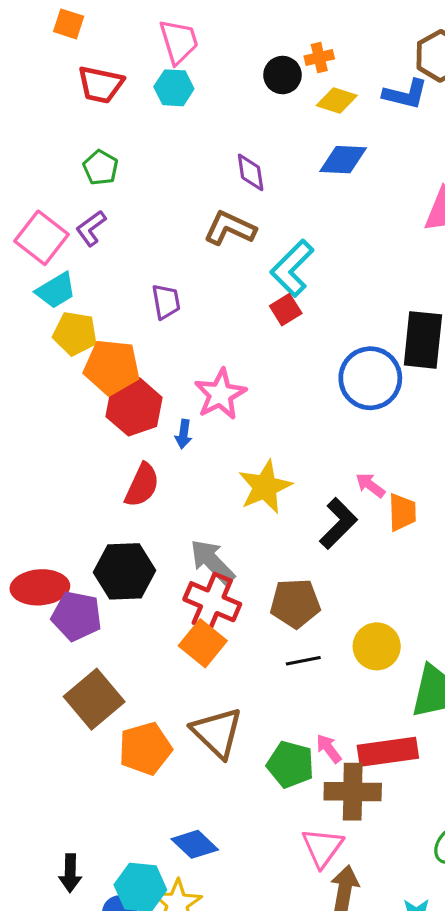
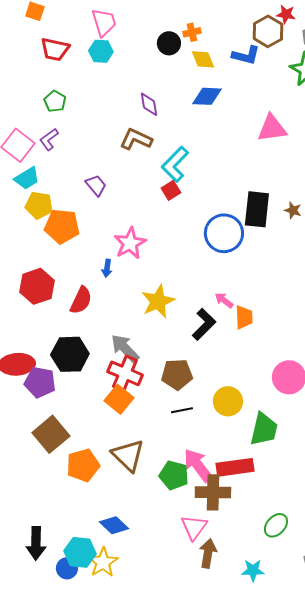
yellow diamond: (337, 101) -> (203, 59), turned 50
purple trapezoid: (166, 302) -> (96, 185), turned -30
red hexagon: (134, 407) -> (37, 286), moved
pink arrow: (329, 749) -> (198, 465), size x1.8
black arrow: (70, 873) -> (36, 543), size x1.4

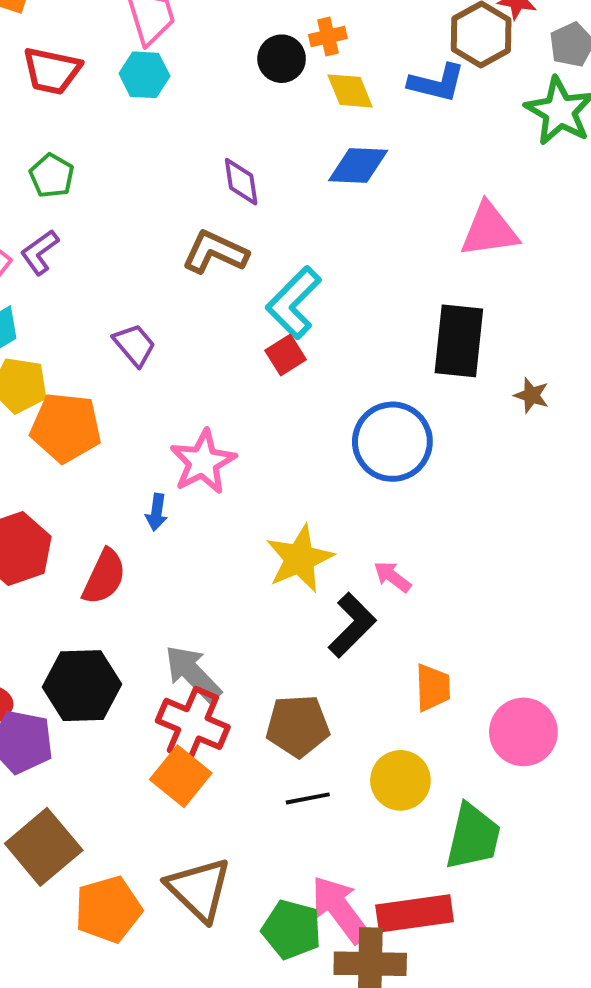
black rectangle: (257, 209) -> (459, 341), moved
yellow star: (158, 301) -> (300, 559), moved
orange trapezoid: (244, 317) -> (433, 688), moved

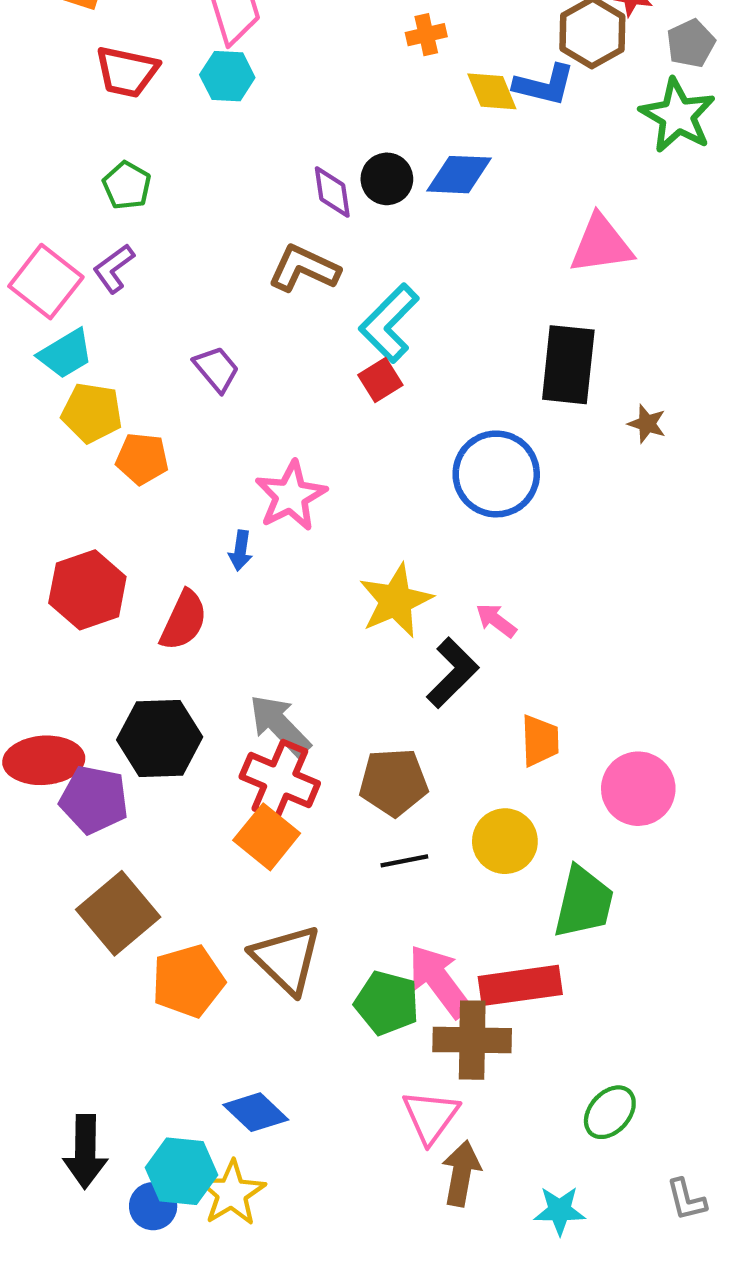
black circle: (282, 59) -> (387, 179), moved
yellow diamond: (350, 91) -> (492, 91), moved
orange pentagon: (66, 428) -> (142, 459), size x0.7

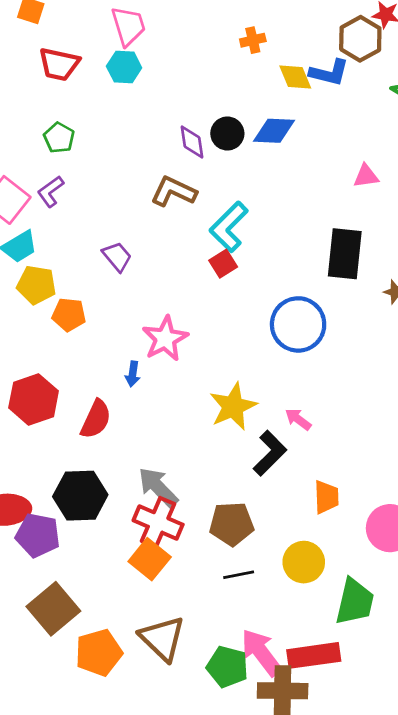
pink triangle: (601, 244) -> (366, 176), size x0.6

